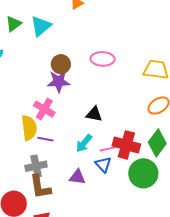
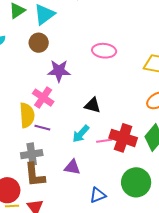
brown circle: (61, 64) -> (39, 43), moved
blue triangle: (103, 164) -> (98, 195), moved, turned 48
green circle: (143, 173) -> (136, 182), moved

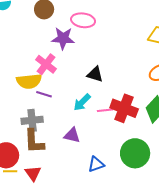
pink ellipse: (104, 51) -> (83, 20), moved
yellow semicircle: (27, 115) -> (29, 81), turned 85

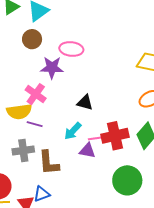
red cross: (124, 108) -> (115, 136), turned -32
purple triangle: (72, 135) -> (87, 151), moved
brown L-shape: (34, 141) -> (49, 163), moved
blue triangle: (96, 164) -> (42, 194), moved

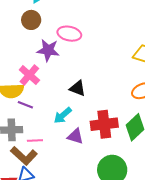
pink line: (96, 138) -> (35, 141), moved
brown L-shape: (49, 163) -> (24, 156), moved, turned -48

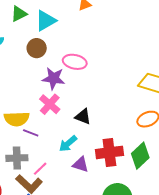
pink cross: (29, 75) -> (50, 104), moved
pink line: (35, 141) -> (40, 169), turned -42

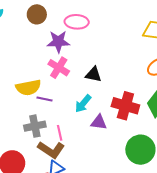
red cross: (109, 152) -> (125, 106), turned 32
pink line: (40, 169) -> (60, 133), turned -49

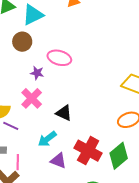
purple star: (58, 42) -> (37, 73), size x0.6

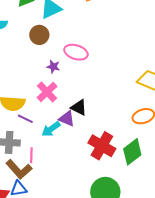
cyan arrow: (47, 139) -> (51, 129), moved
purple triangle: (58, 161) -> (67, 119), moved

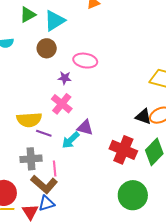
black triangle: (79, 107) -> (143, 117), moved

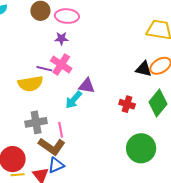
pink ellipse: (85, 61) -> (67, 16), moved
purple line: (44, 133) -> (44, 69), moved
red cross: (123, 150) -> (127, 104), size x0.6

